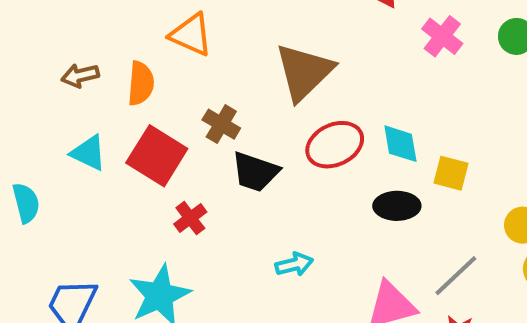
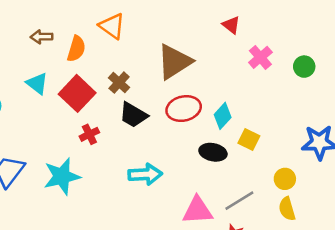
cyan diamond: (400, 144) -> (223, 116), turned 40
cyan arrow: (294, 264) -> (145, 174), size x1.5

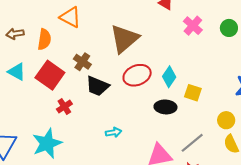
cyan arrow: (145, 174) -> (114, 132), size x0.6

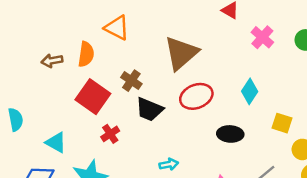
brown arrow: (15, 34) -> (52, 61), moved
cyan triangle: (17, 72) -> (56, 142), moved
cyan diamond: (169, 77) -> (250, 91), moved
yellow square: (193, 93) -> (282, 123), moved

